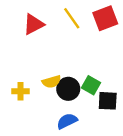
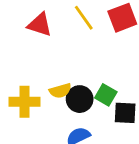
red triangle: (34, 24) -> (40, 25), turned 45
yellow cross: (20, 91) -> (24, 102), size x1.5

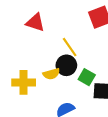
yellow line: (84, 18) -> (70, 47), moved
black circle: (80, 99) -> (66, 65), moved

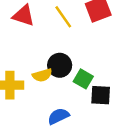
yellow line: (70, 47) -> (63, 17), moved

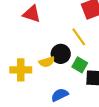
yellow line: (63, 17) -> (79, 37), moved

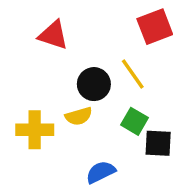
black circle: (61, 54) -> (94, 84), moved

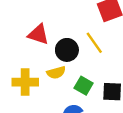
red triangle: (53, 35) -> (38, 34), moved
green square: (134, 121) -> (84, 86), moved

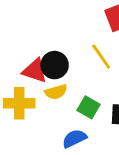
red triangle: (38, 34) -> (35, 71), moved
black circle: (67, 50) -> (55, 65), moved

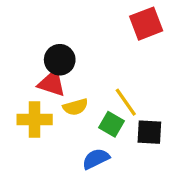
yellow line: (101, 57) -> (126, 102), moved
black circle: (55, 65) -> (60, 60), moved

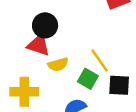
yellow cross: (35, 119) -> (24, 92), moved

